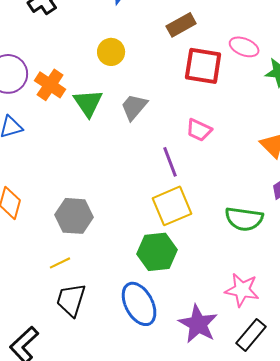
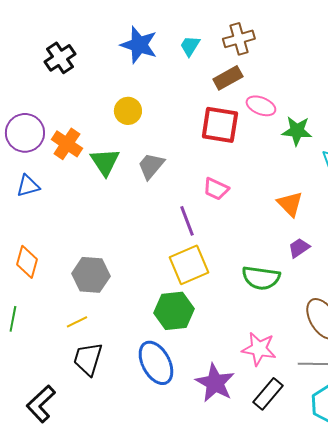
brown rectangle: (181, 25) -> (228, 78), moved

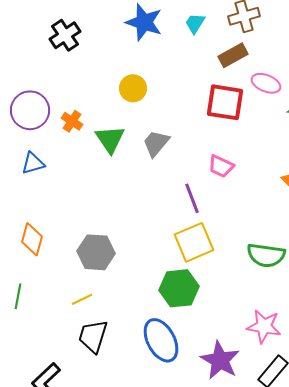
orange cross: (67, 144) -> (72, 121), size x0.7

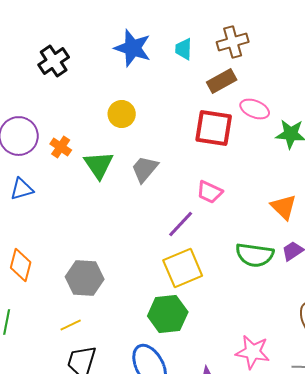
cyan trapezoid: (195, 23) -> (184, 49), turned -30
purple line: (192, 198) -> (181, 224), turned 64
green semicircle: (266, 255) -> (255, 255), moved

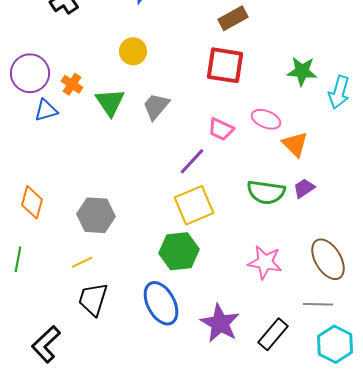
pink ellipse: (255, 109) -> (266, 119), moved
blue triangle: (22, 189) -> (46, 110), moved
pink star: (253, 352) -> (265, 262), moved

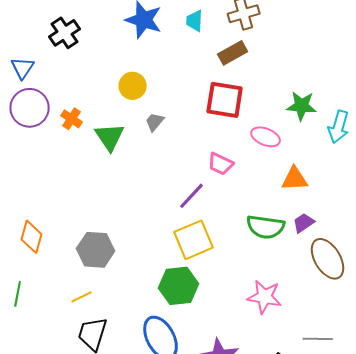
gray trapezoid: (156, 106) -> (155, 122), moved, size x0.7
blue triangle: (46, 110) -> (23, 68), moved, turned -40
pink ellipse: (266, 119) -> (266, 137), moved
orange triangle: (295, 144) -> (295, 179), turned -48
brown ellipse: (328, 259) -> (328, 259), moved

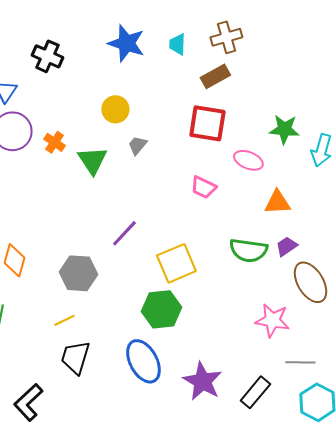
black cross: (65, 33) -> (47, 56), turned -32
purple line: (192, 196) -> (124, 233), moved
pink star: (265, 297) -> (272, 320), moved

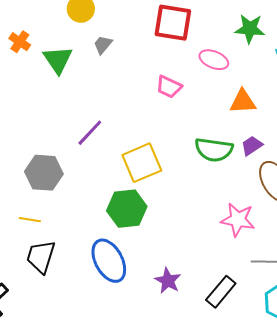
yellow line: (64, 320) -> (30, 220), turned 35
purple star: (202, 381) -> (168, 281), size x0.7

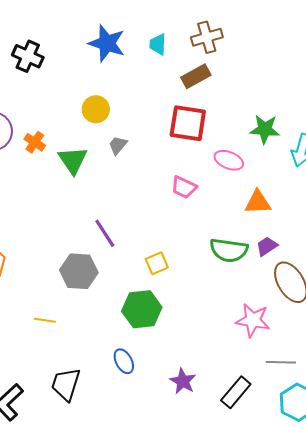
purple line: (90, 133) -> (105, 233), turned -76
yellow square: (142, 163) -> (157, 263), size x0.6
gray hexagon: (44, 173) -> (79, 271), moved
black trapezoid: (41, 257) -> (66, 384), moved
blue ellipse: (109, 261) -> (124, 361), size x0.6

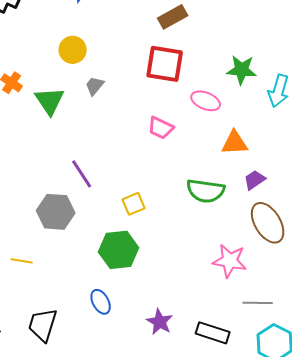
purple trapezoid: (267, 246) -> (255, 180), moved
black rectangle: (236, 392) -> (213, 333), turned 68

